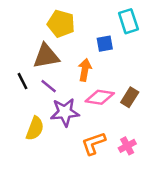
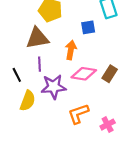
black line: (22, 81) -> (17, 75), moved
purple line: (49, 86) -> (40, 64), turned 48
pink cross: (127, 146) -> (108, 125), moved

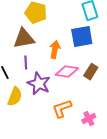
blue square: (88, 27) -> (82, 37), moved, size x1.6
purple star: (54, 87) -> (39, 84), turned 30

